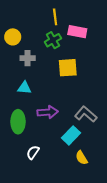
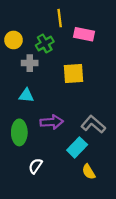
green cross: (53, 40) -> (45, 43), moved

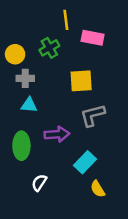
yellow circle: (14, 40) -> (15, 54), moved
gray cross: (30, 63) -> (25, 78), moved
gray L-shape: (93, 124) -> (93, 115), moved, turned -55

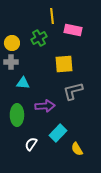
gray cross: (25, 78) -> (11, 62), moved
cyan rectangle: (85, 162) -> (58, 133), moved

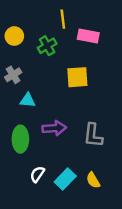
yellow circle: (12, 43) -> (14, 36), moved
gray cross: (11, 62) -> (13, 75), turned -32
gray L-shape: (73, 91) -> (93, 135), moved, turned -70
cyan rectangle: (58, 133) -> (65, 179), moved

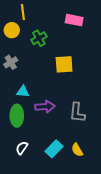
yellow line: (63, 19) -> (23, 12), moved
pink rectangle: (88, 36) -> (74, 20), moved
cyan triangle: (28, 100) -> (23, 92), moved
white semicircle: (37, 174) -> (22, 148), moved

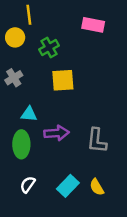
yellow square: (64, 64) -> (63, 80), moved

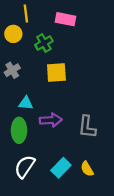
pink rectangle: (93, 25) -> (65, 19), moved
white semicircle: (28, 185) -> (25, 167), size x1.5

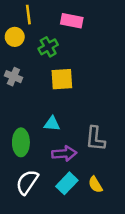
gray cross: (12, 70) -> (13, 77), turned -35
cyan triangle: (26, 103) -> (52, 124), moved
purple arrow: (51, 120) -> (64, 154), moved

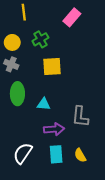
pink rectangle: (72, 21) -> (72, 17), moved, turned -60
yellow circle: (15, 37) -> (12, 42), moved
green ellipse: (21, 142) -> (17, 94), moved
cyan rectangle: (67, 183) -> (56, 154), turned -48

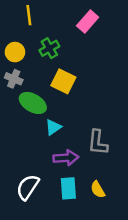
yellow square: (52, 66) -> (63, 81), turned 30
green ellipse: (17, 94) -> (33, 103), moved, turned -60
cyan triangle: (44, 104) -> (53, 127), turned -40

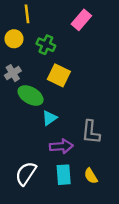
green cross: (49, 48) -> (46, 45), turned -36
yellow circle: (15, 52) -> (14, 39), moved
gray cross: (14, 79) -> (13, 73), turned 35

